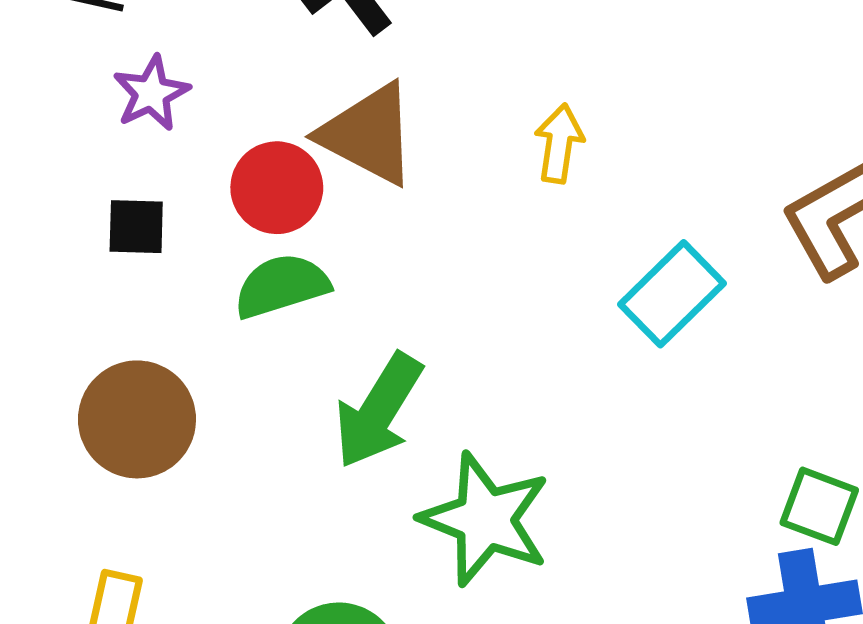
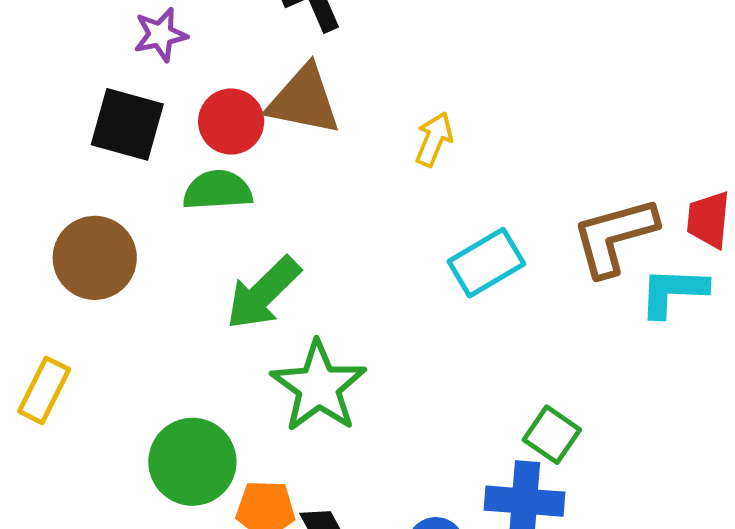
brown triangle: (368, 134) -> (304, 100), turned -30
black square: (136, 227) -> (127, 124), size x1.6

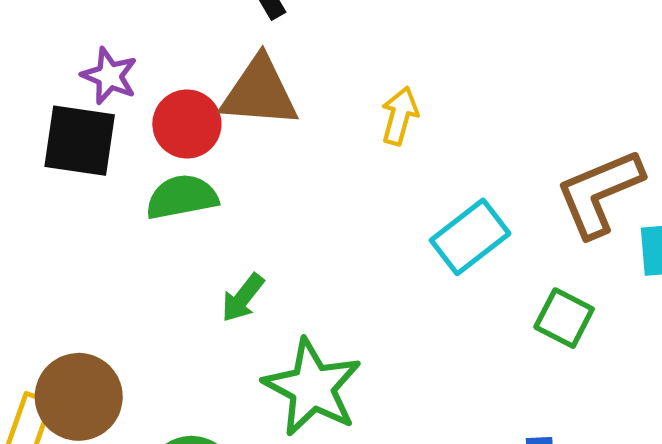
purple star: (160, 35) -> (109, 76), moved, turned -30
brown circle: (95, 258) -> (79, 397), moved
green arrow: (263, 293) -> (243, 298), size x0.6
green square: (552, 435) -> (564, 318), moved

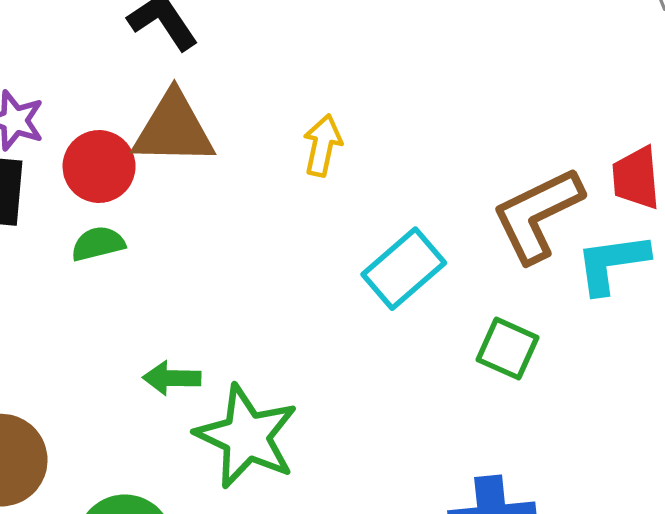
green semicircle: (182, 197) -> (98, 244), size x0.7
green arrow: (243, 298) -> (172, 378), moved, turned 56

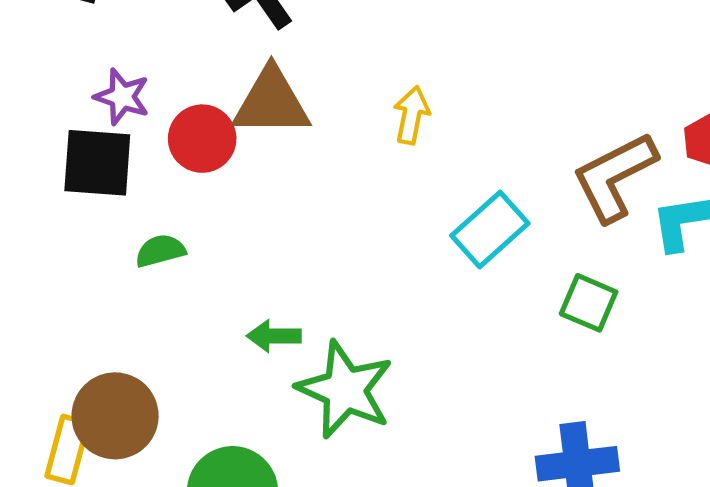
green semicircle: (98, 244) -> (160, 251), moved

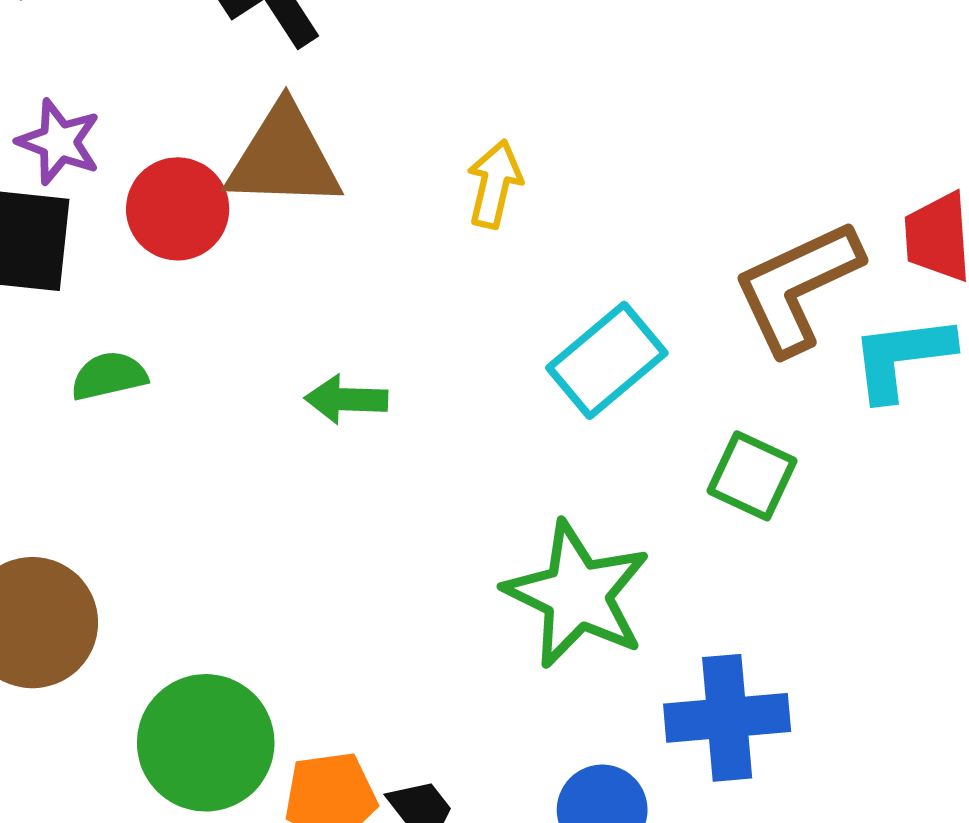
green arrow: (274, 336) -> (346, 399), moved
green star: (345, 390) -> (577, 594), moved

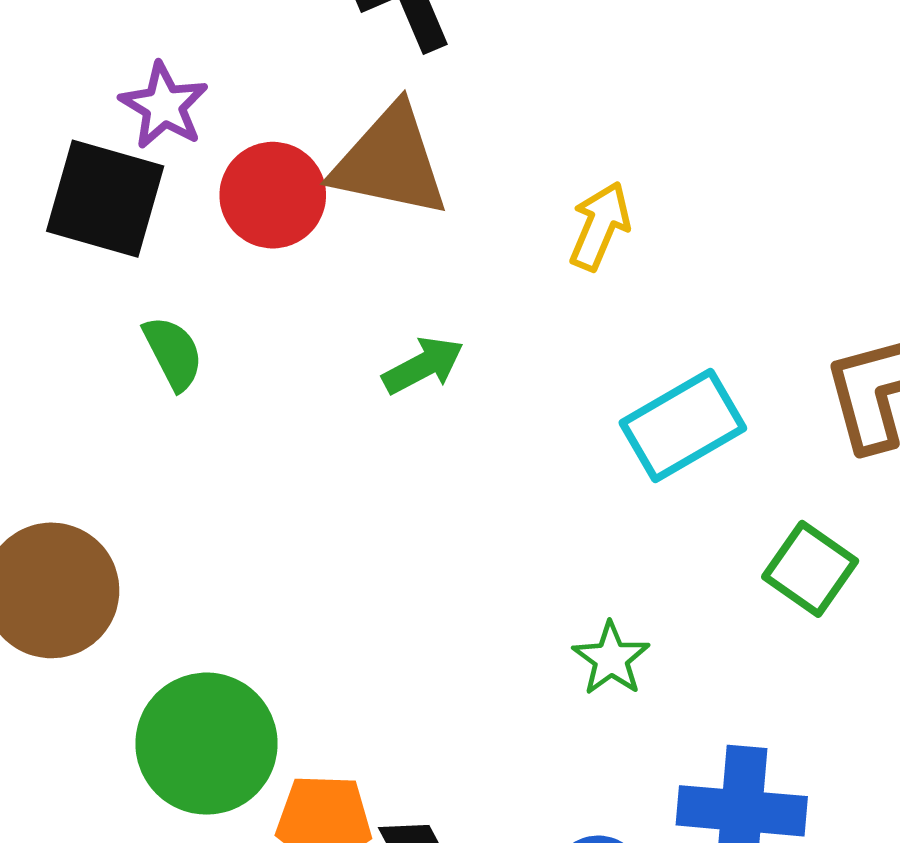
green semicircle: (109, 376) -> (173, 353), turned 66
green arrow: (346, 399) -> (423, 365), moved, turned 140
green star: (577, 594) -> (611, 659), size x0.5

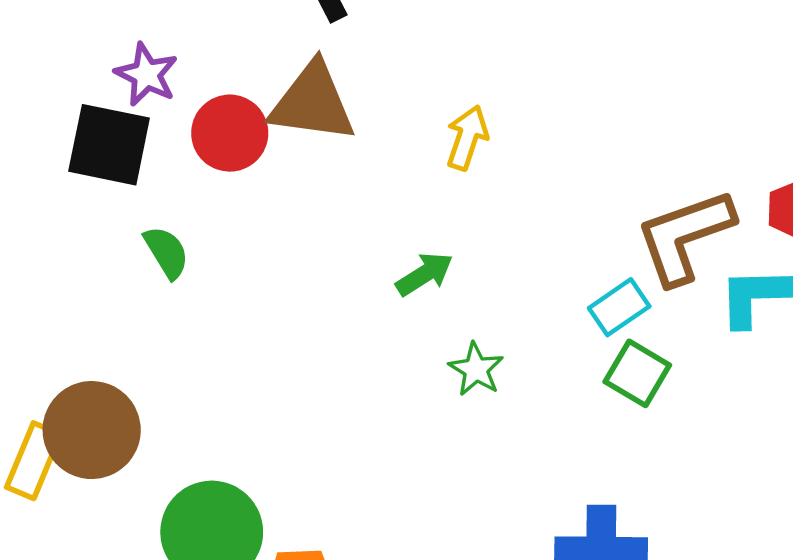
green arrow: (423, 365) -> (424, 274), moved
cyan rectangle: (683, 426) -> (619, 307), moved, size x0.7
green star: (611, 659) -> (476, 369), moved

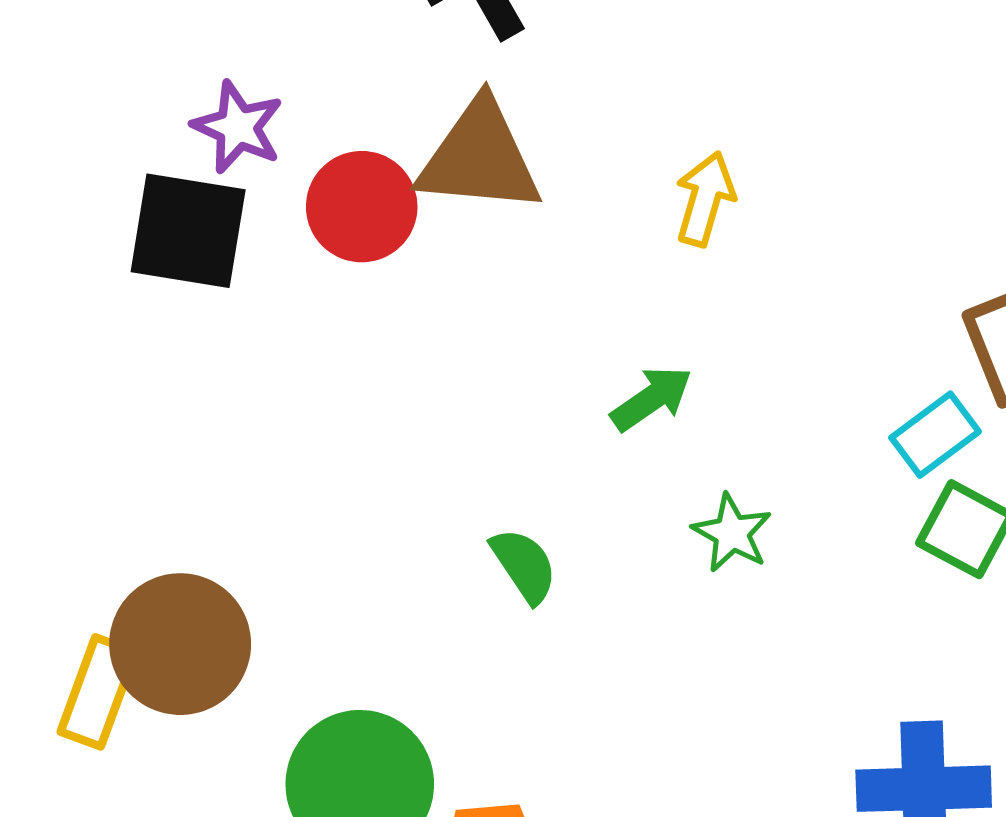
green semicircle: (166, 252) -> (524, 565), moved

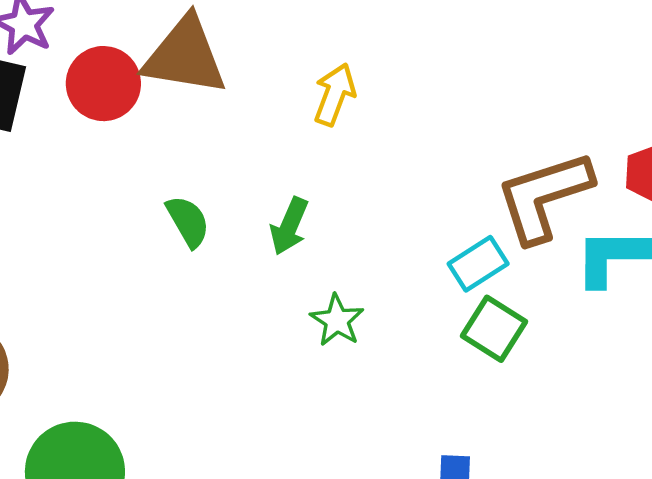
green arrow: (652, 398) -> (289, 226), turned 144
green semicircle: (524, 565) -> (188, 221), moved

